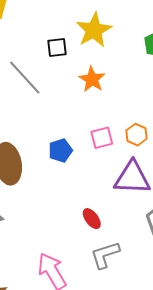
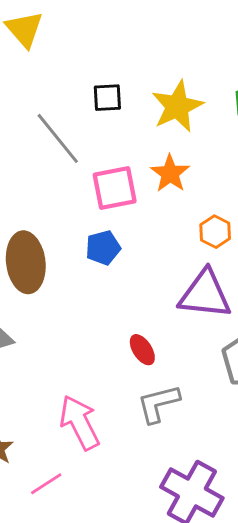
yellow star: (94, 30) -> (177, 106), moved
orange star: (92, 79) -> (170, 173), moved
pink square: (102, 138) -> (115, 188), moved, size x1.4

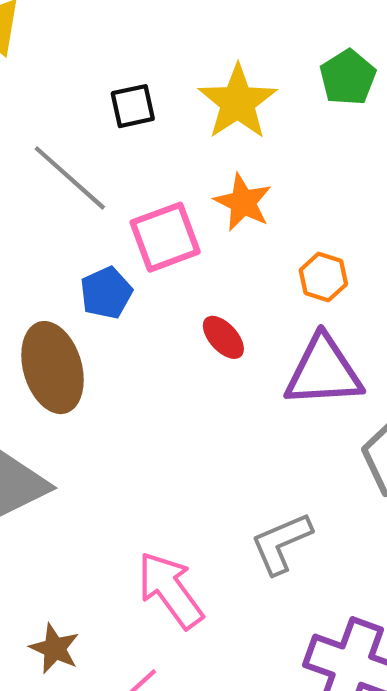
blue pentagon: (103, 248) -> (106, 293), moved
red ellipse: (142, 350) -> (223, 337), moved

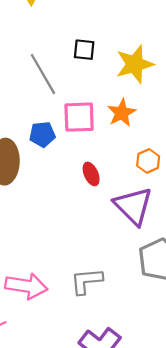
purple triangle: (323, 372) -> (133, 206), turned 30
pink arrow: (170, 590) -> (26, 286), turned 117

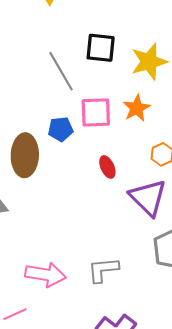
black square: (84, 50) -> (101, 48), size x1.4

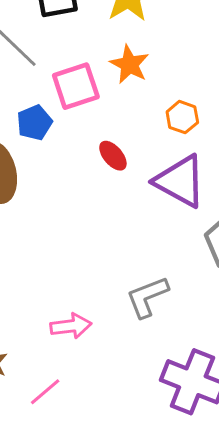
pink arrow: (45, 274) -> (71, 326), size x0.7

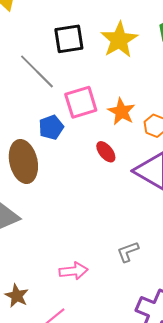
orange star: (129, 64) -> (121, 112), moved
gray L-shape: (147, 297) -> (128, 252), size x0.7

